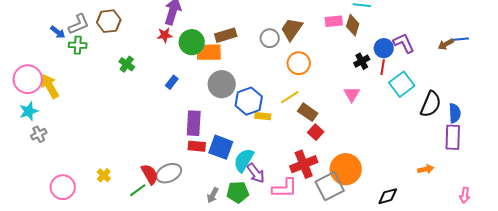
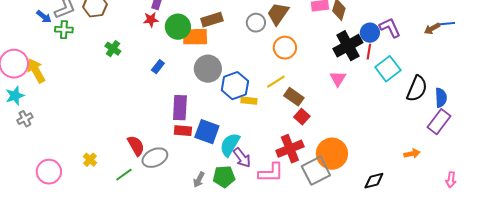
black cross: (362, 61) -> (348, 46), size x1.8
purple rectangle: (453, 137) -> (439, 122), turned 35
red semicircle: (150, 174) -> (136, 146), moved

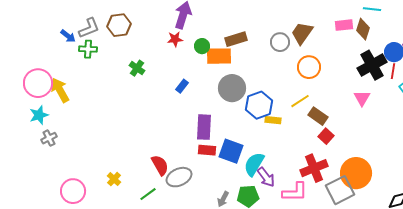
green circle: (178, 27) -> (202, 46), size x0.6

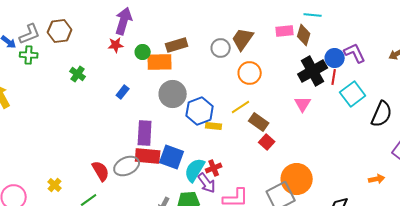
red rectangle: (207, 150) -> (148, 156), size x1.4
red cross: (314, 168) -> (214, 168), moved, size x0.6
gray ellipse: (179, 177) -> (127, 166), moved

